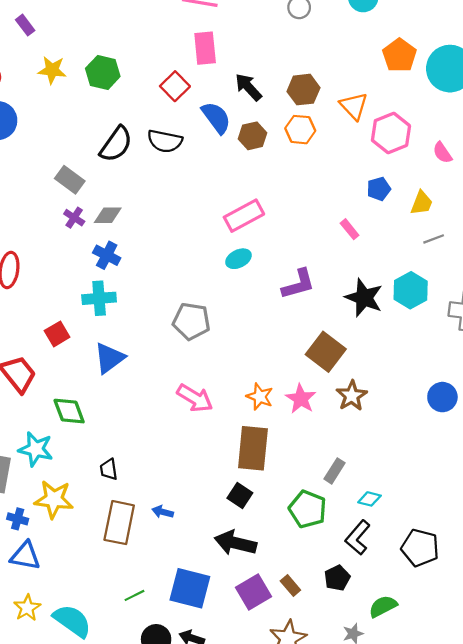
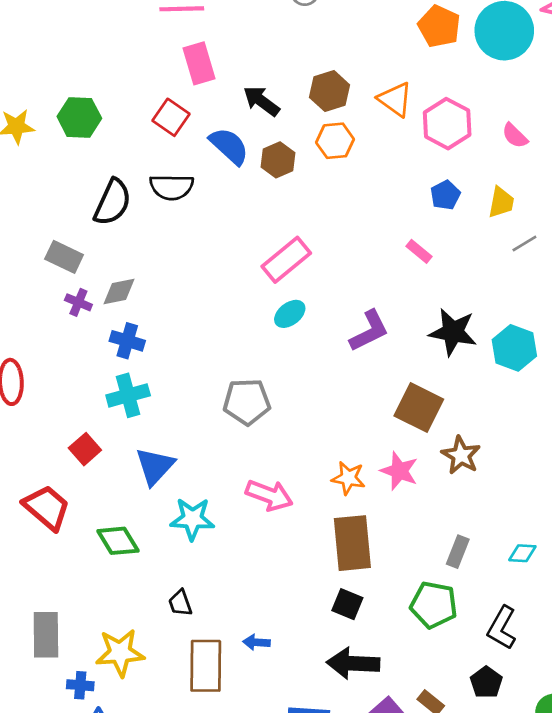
cyan hexagon: (411, 290) -> (514, 348), moved
cyan star: (36, 449) -> (192, 519), moved
cyan diamond: (369, 499) -> (522, 553), moved

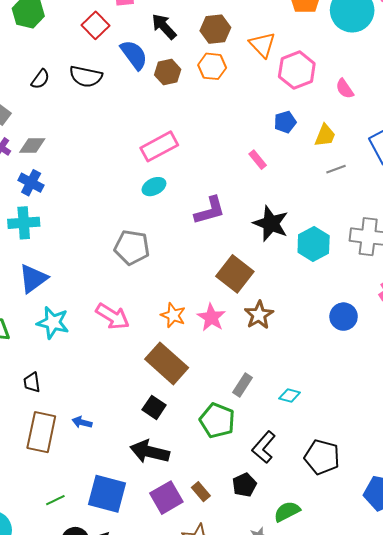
black semicircle: (113, 202) -> (40, 79), size x0.6
gray pentagon: (247, 402) -> (132, 247), moved
brown rectangle: (352, 543) -> (167, 363), turned -54

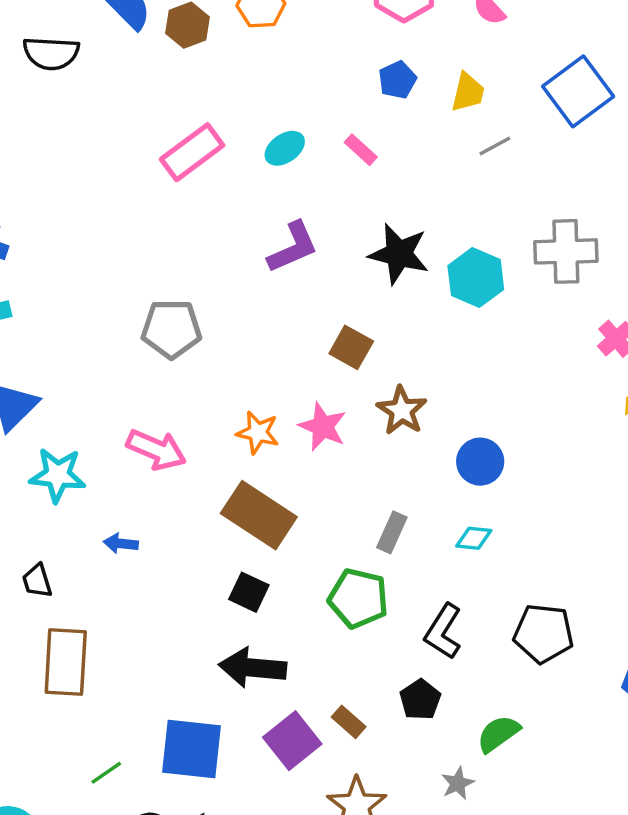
cyan ellipse: (154, 187) -> (285, 148), moved
brown square: (235, 274) -> (351, 347), size x0.7
blue circle: (344, 317) -> (480, 462), moved
blue arrow: (82, 422) -> (121, 543), moved

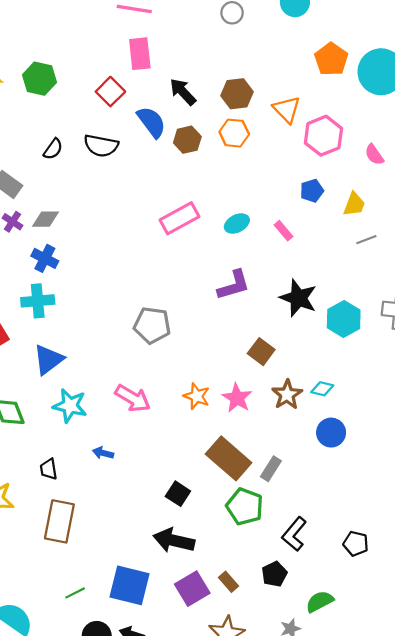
brown rectangle: (259, 515) -> (229, 458), moved
cyan diamond: (474, 538) -> (322, 389), moved
black pentagon: (543, 634) -> (356, 544), size x0.7

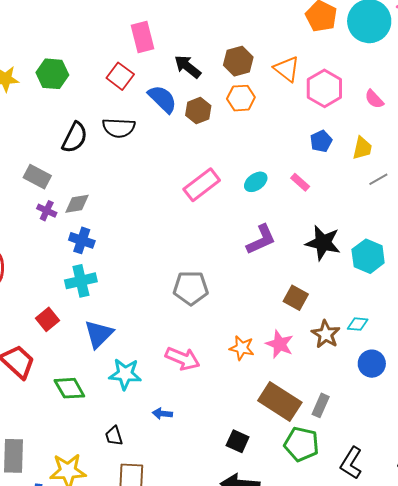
black semicircle: (53, 149) -> (75, 137), size x1.5

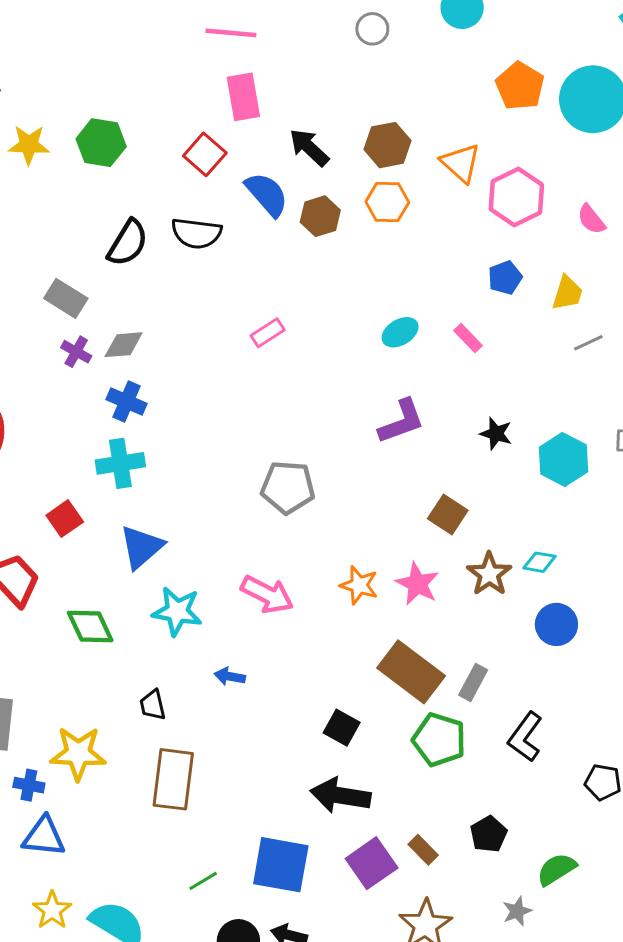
pink rectangle: (202, 185) -> (268, 333), moved, size x0.6
black star: (323, 243) -> (496, 434), size x0.6
black L-shape: (351, 463) -> (525, 737), moved

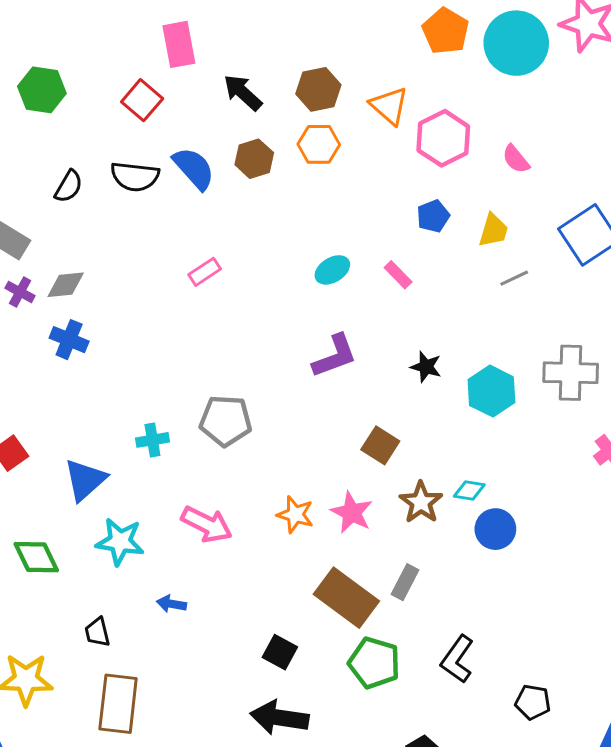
blue semicircle: (267, 194) -> (194, 168), moved
black semicircle: (128, 243) -> (69, 186), size x0.7
cyan cross: (120, 463) -> (152, 440), moved, size x0.7
blue circle: (556, 624) -> (495, 529), moved
gray rectangle: (473, 683) -> (405, 582), moved

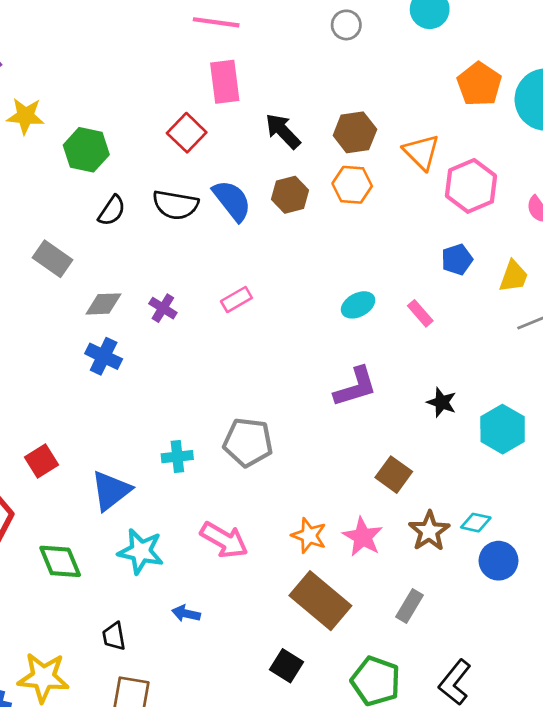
green hexagon: (42, 90) -> (86, 150), moved
purple cross: (20, 292) -> (163, 308), moved
brown rectangle: (346, 598) -> (320, 601), moved

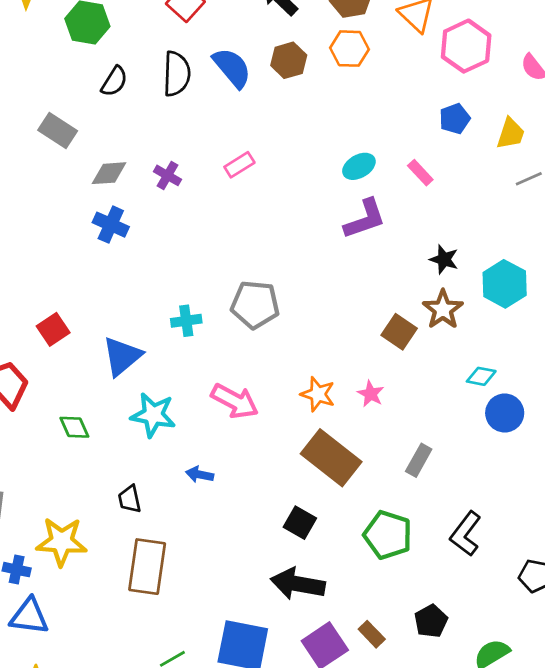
black semicircle: (175, 205) -> (177, 74), turned -96
purple L-shape: (355, 387) -> (365, 219), moved
brown star: (429, 531) -> (443, 309), moved
pink star: (363, 537) -> (371, 394), size x0.7
green diamond: (60, 561) -> (74, 427), size x0.7

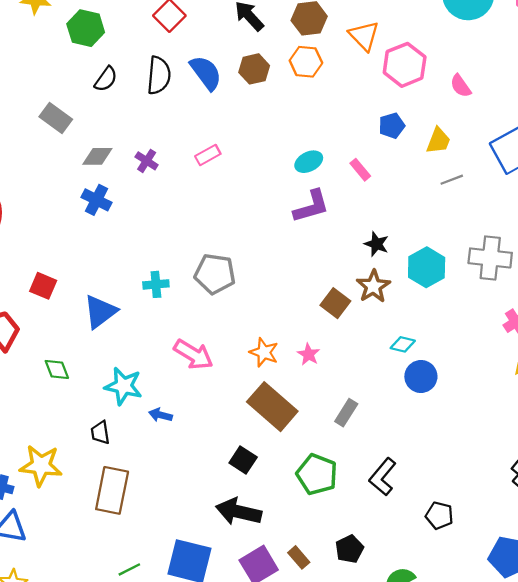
red square: (53, 329) -> (43, 286), turned -36
cyan star: (153, 415) -> (123, 386), moved

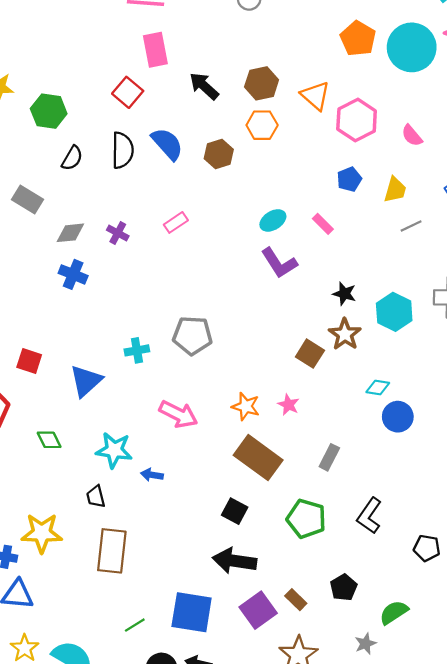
brown hexagon: (254, 69) -> (219, 154), moved
purple L-shape: (311, 206) -> (279, 263), turned 78

